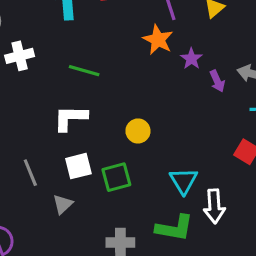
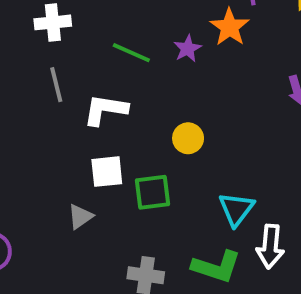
purple star: (191, 59) -> (187, 49), moved
gray line: (30, 173) -> (56, 85), moved

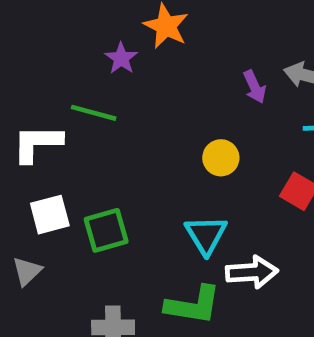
green line: (131, 53) -> (94, 113), moved
yellow circle: (188, 138) -> (221, 158), moved
white arrow: (270, 246) -> (252, 272), turned -90

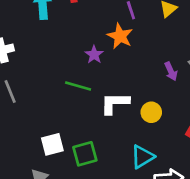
white L-shape: (37, 143) -> (115, 103), moved
cyan triangle: (206, 235) -> (142, 157), turned 30

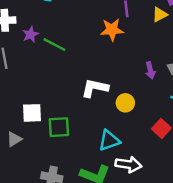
orange star: (120, 36) -> (112, 30), turned 30
purple star: (94, 55) -> (30, 34), moved
green line: (78, 86) -> (54, 45), moved

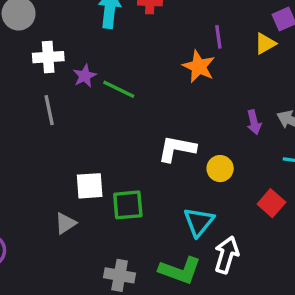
orange star: (112, 30) -> (199, 67), turned 30
cyan triangle: (109, 140) -> (199, 222), turned -30
white arrow: (128, 164) -> (227, 255), turned -80

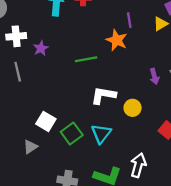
green line: (119, 89) -> (86, 59), moved, turned -35
white square: (90, 186) -> (46, 121), turned 36
green square: (128, 205) -> (72, 134), turned -30
cyan triangle: (199, 222) -> (101, 134), moved

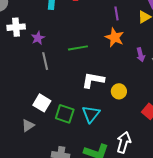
orange star: (117, 40) -> (115, 37), moved
gray line: (18, 72) -> (45, 61), moved
purple arrow: (154, 76) -> (141, 55), moved
green square: (72, 134) -> (65, 114), turned -36

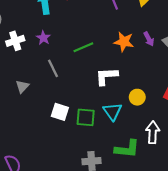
orange star: (115, 37) -> (124, 42), moved
purple star: (38, 38) -> (43, 38), moved
yellow circle: (119, 91) -> (137, 97), moved
gray triangle: (28, 125) -> (22, 86), moved

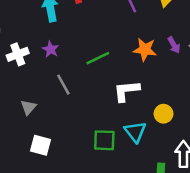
white square: (60, 112) -> (40, 145), moved

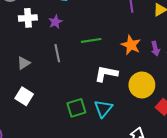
yellow circle: (163, 114) -> (142, 85), moved, size x1.6
green square: (104, 140) -> (76, 108), turned -36

